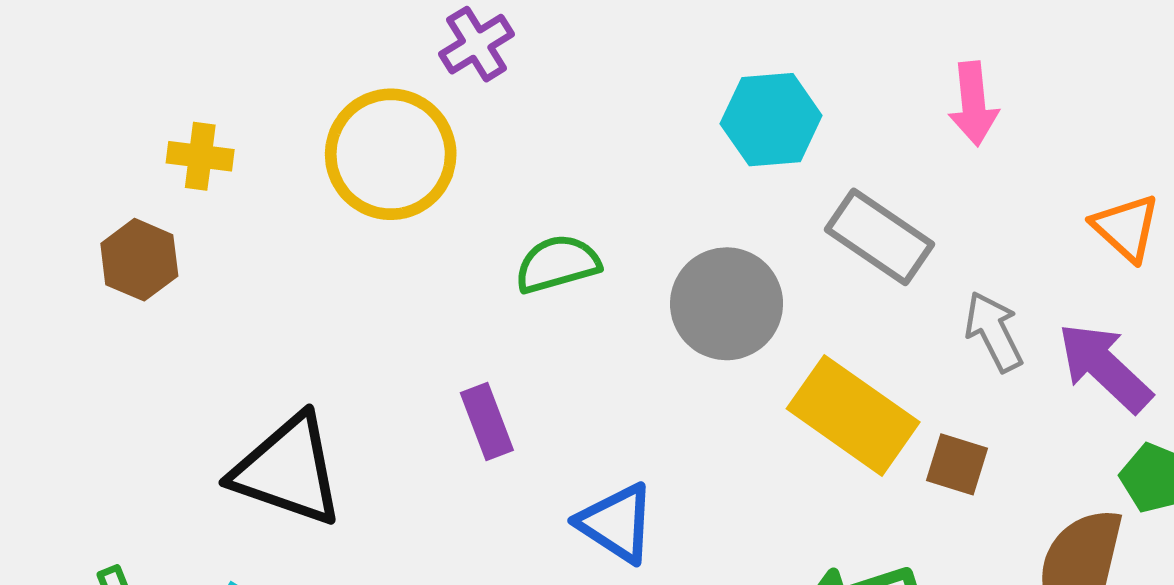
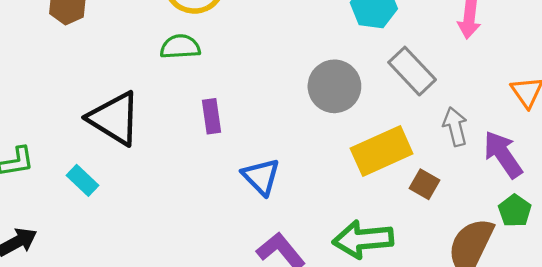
green semicircle: (557, 264) -> (180, 47), moved
yellow rectangle: (853, 415) -> (382, 151), turned -72

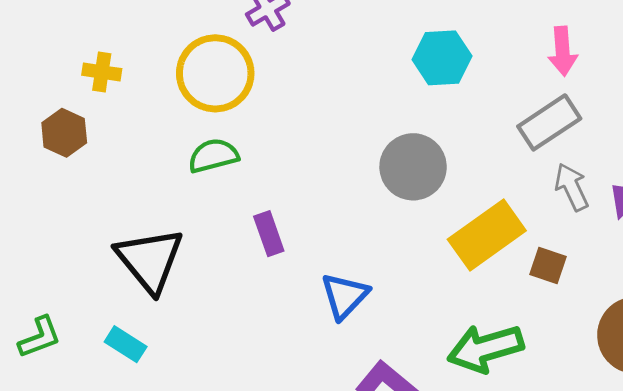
gray rectangle: (412, 71) -> (549, 122), moved, turned -69
black triangle: (114, 118) -> (150, 260), turned 30
blue triangle: (261, 177) -> (345, 296), turned 39

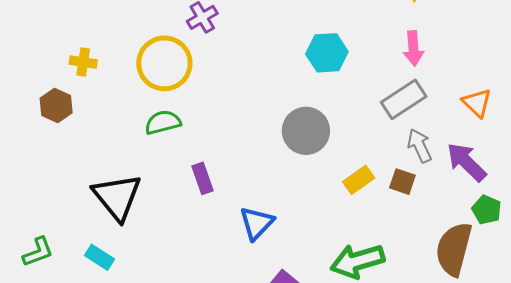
yellow rectangle: (487, 235) -> (359, 180), size x0.6
brown square: (548, 265) -> (402, 182), moved

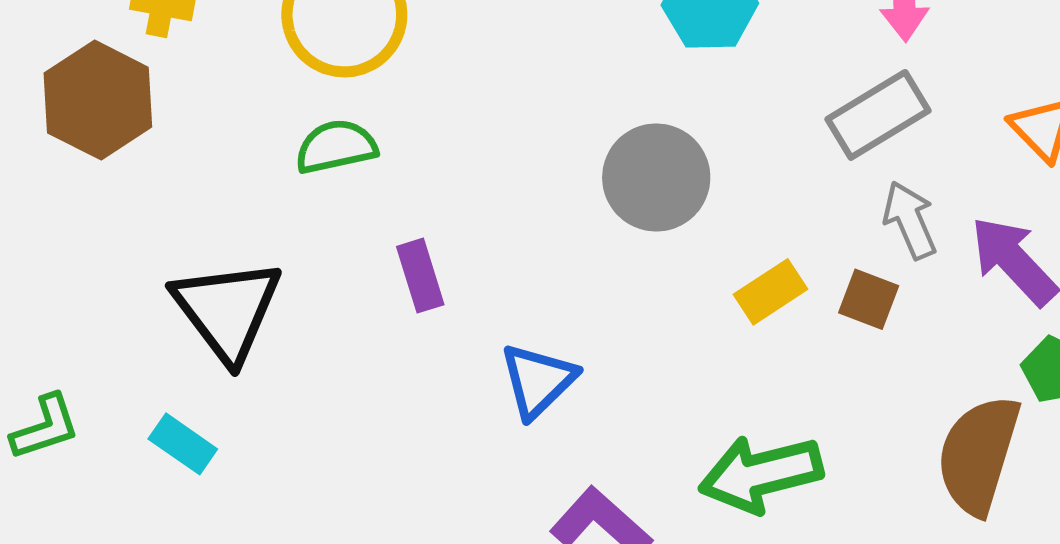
brown hexagon: (56, 105) -> (98, 100), size x1.5

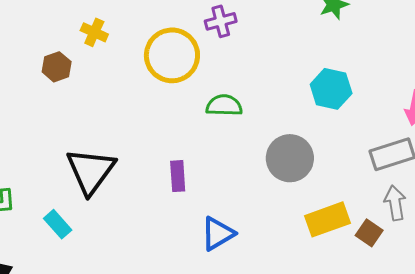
brown hexagon: (98, 100) -> (57, 67), size x0.6
green semicircle: (336, 147) -> (224, 105), moved
yellow rectangle: (771, 292) -> (327, 219), size x1.4

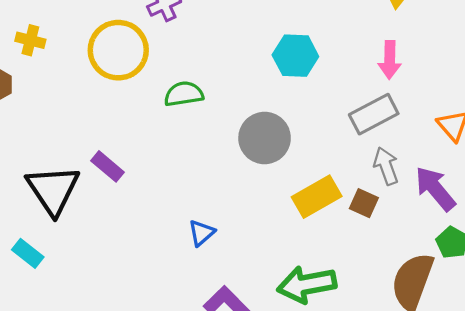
purple rectangle: (178, 176) -> (108, 166), moved, turned -36
blue triangle: (218, 234) -> (201, 233), size x0.7

